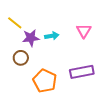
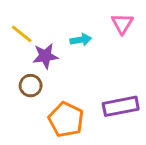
pink triangle: (84, 31) -> (122, 24), moved
cyan arrow: (52, 36) -> (81, 40), moved

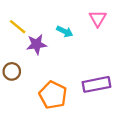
cyan arrow: (81, 40) -> (65, 31), turned 35
brown circle: (31, 86) -> (12, 71), moved

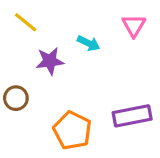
yellow line: (18, 27) -> (26, 22), moved

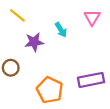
cyan arrow: (89, 43) -> (61, 30), turned 32

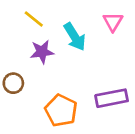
yellow line: (17, 15) -> (34, 19), moved
cyan arrow: (61, 30) -> (75, 37), size x1.5

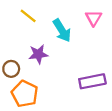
purple star: (42, 52) -> (38, 54), moved
orange pentagon: (61, 110) -> (25, 94), moved

